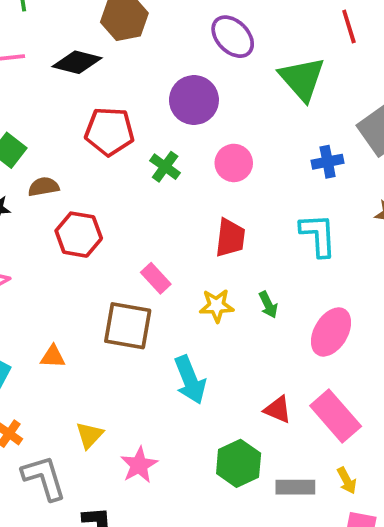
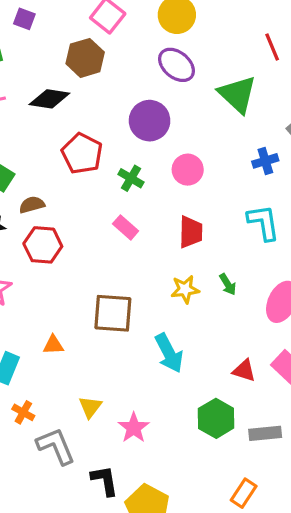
red pentagon: (109, 131) -> (82, 154), turned 30
red hexagon: (79, 235) -> (43, 245), moved
pink rectangle: (156, 278) -> (126, 227), moved

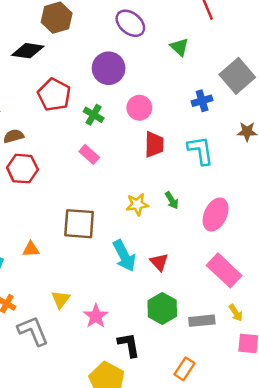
green triangle: (237, 94) -> (179, 47), size x0.6
red trapezoid: (191, 232) -> (154, 145), moved
red triangle: (244, 371) -> (159, 262), moved, turned 30
black L-shape: (105, 481) -> (129, 345), moved

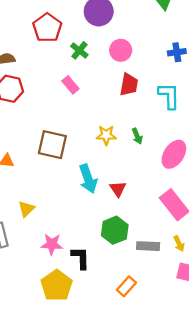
pink star: (96, 316) -> (52, 244), moved, turned 30

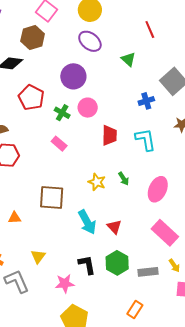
pink circle: (121, 50) -> (88, 108), moved
yellow star: (106, 135) -> (97, 182), turned 30
black L-shape: (80, 258) -> (87, 265), moved

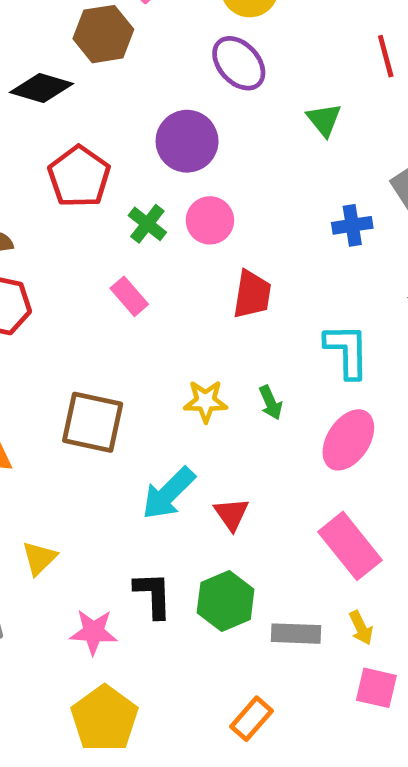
cyan L-shape: (146, 140) -> (347, 351), moved
yellow star: (97, 182) -> (206, 401), turned -30
cyan arrow: (87, 222) -> (168, 493), turned 65

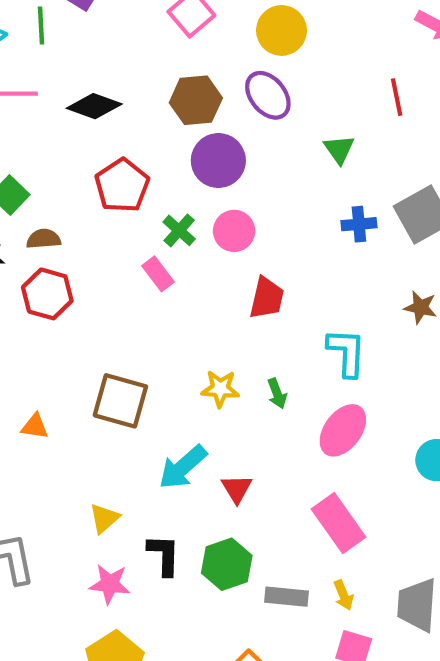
brown hexagon: (103, 34) -> (196, 100), moved
blue cross: (352, 225) -> (359, 224), moved
pink rectangle: (129, 296) -> (158, 274), moved
yellow triangle: (39, 558) -> (104, 518), moved

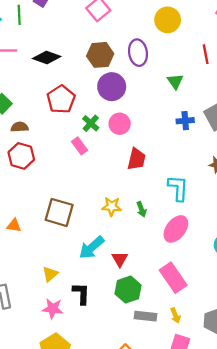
yellow circle: (281, 30) -> (168, 20), moved
purple ellipse: (268, 95) -> (138, 53), turned 30
green hexagon: (227, 564) -> (128, 290), moved

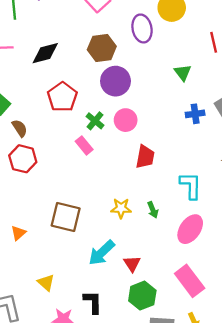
purple ellipse: (138, 53) -> (142, 28), moved
black diamond: (47, 57) -> (45, 53), turned -32
brown semicircle: (20, 127) -> (20, 128), turned 63
orange triangle: (14, 225) -> (18, 233), turned -48
yellow triangle: (50, 274) -> (46, 283), moved, turned -35

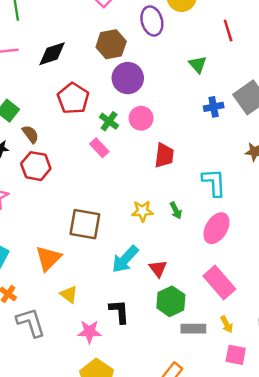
orange triangle: (18, 233) -> (48, 258), moved, size x1.6

